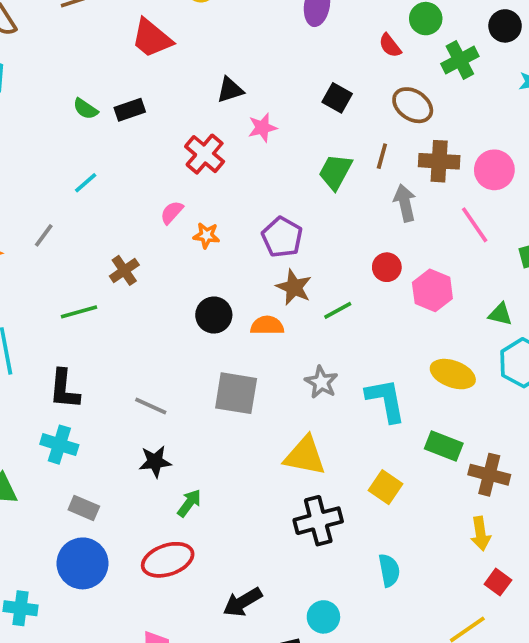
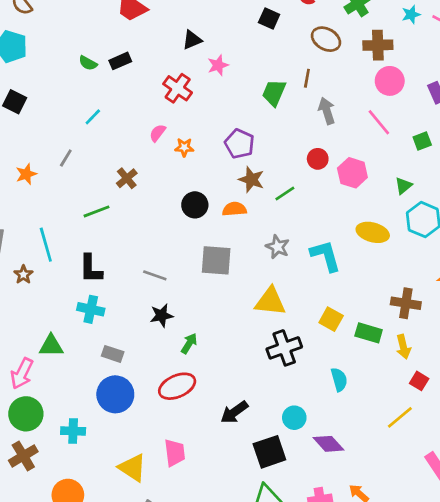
black square: (337, 98) -> (269, 19), moved
brown cross: (439, 161) -> (378, 45), moved
green triangle: (500, 314) -> (403, 186), turned -48
green rectangle: (444, 446) -> (369, 333), moved

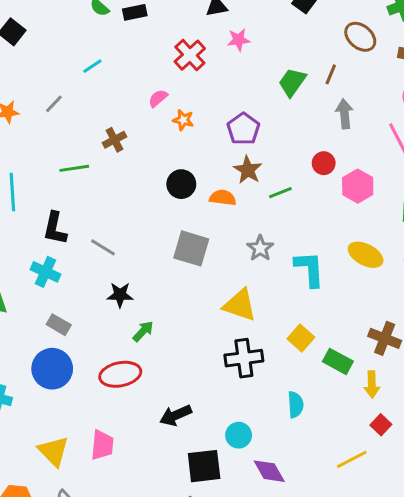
gray line: (155, 275) -> (103, 247), moved

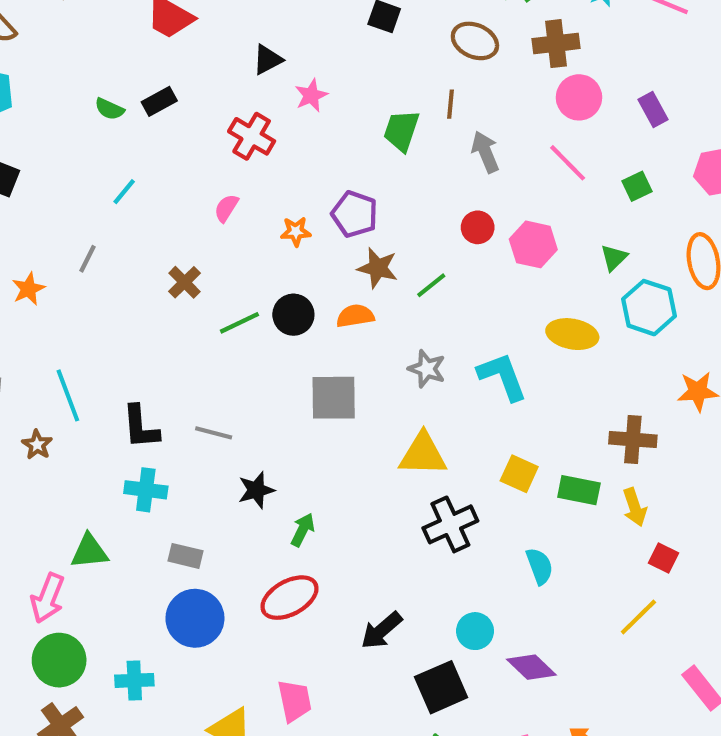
orange star: (183, 120) -> (296, 232), moved
green line: (74, 168) -> (239, 323), moved

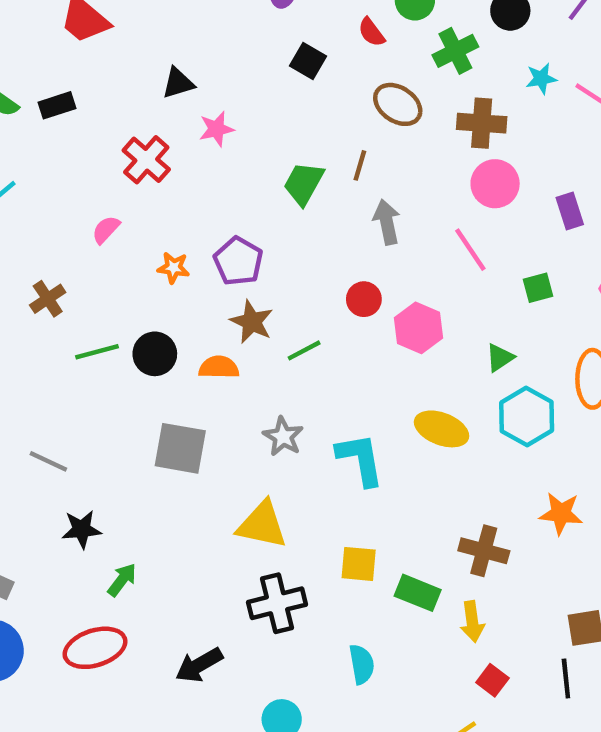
yellow square: (519, 474) -> (359, 564), turned -30
black arrow: (381, 630) -> (199, 665), moved

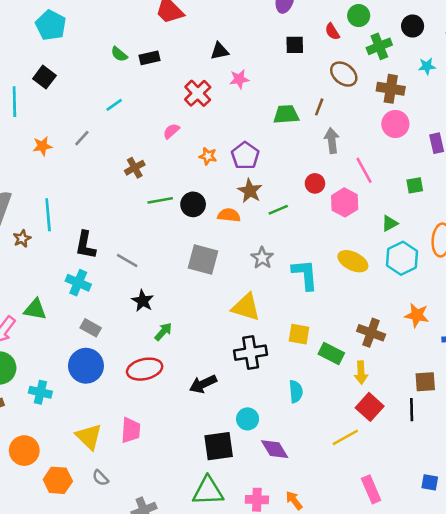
black square: (308, 61) -> (295, 45), turned -36
green trapezoid: (304, 183) -> (286, 114), turned 52
pink line: (470, 250) -> (364, 170), moved
black star: (82, 529) -> (143, 301), turned 30
red square: (492, 680) -> (370, 407), size x1.5

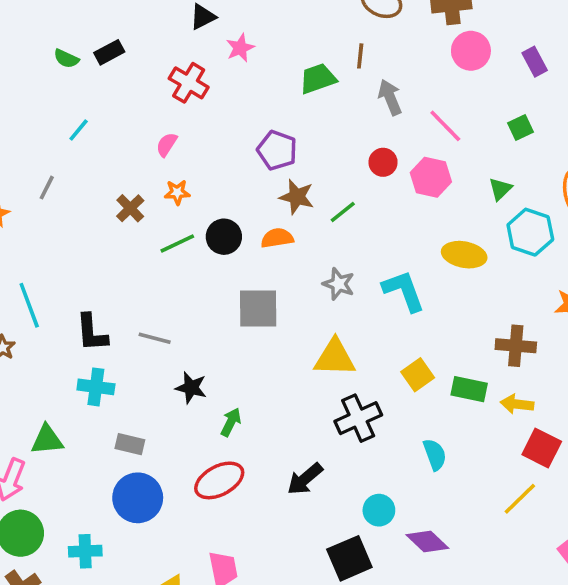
orange star: (208, 156) -> (177, 192), moved
yellow square: (299, 334) -> (418, 375), turned -30
yellow arrow: (361, 373) -> (517, 404), turned 115

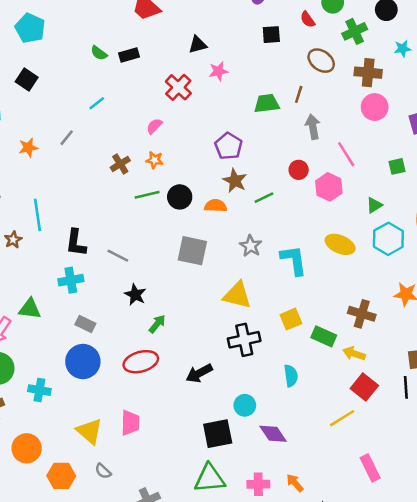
cyan cross: (96, 387) -> (71, 280), turned -30

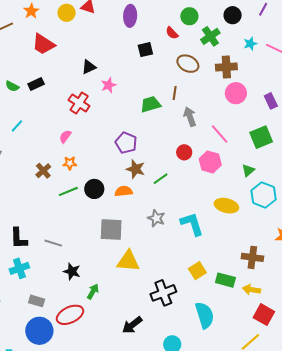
green square: (397, 166) -> (261, 137), size x1.6
yellow triangle: (237, 295) -> (128, 261), moved
red ellipse: (141, 362) -> (70, 315), moved
cyan semicircle: (291, 376) -> (205, 315), size x1.5

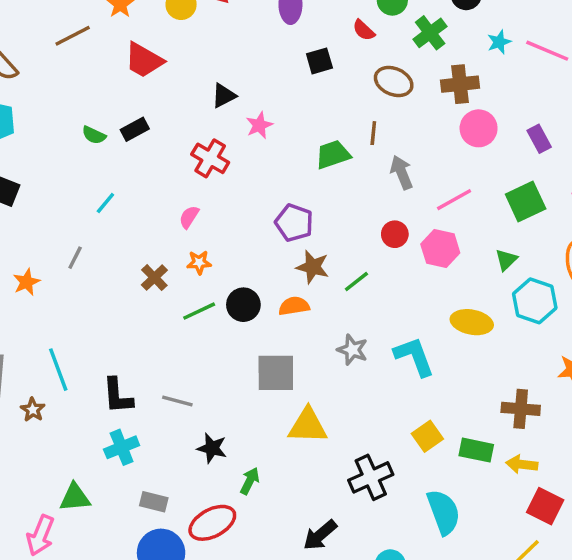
pink line: (220, 134) -> (454, 200), turned -75

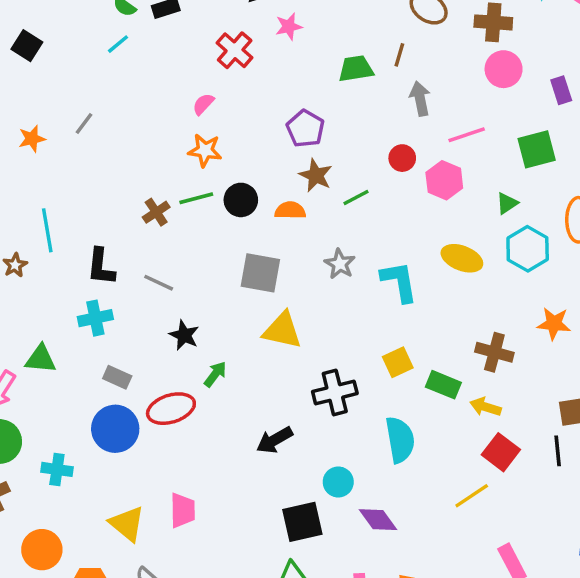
cyan line: (105, 203) -> (118, 44), moved
orange star: (199, 262) -> (205, 150), size x1.4
brown cross: (154, 278) -> (156, 212), moved

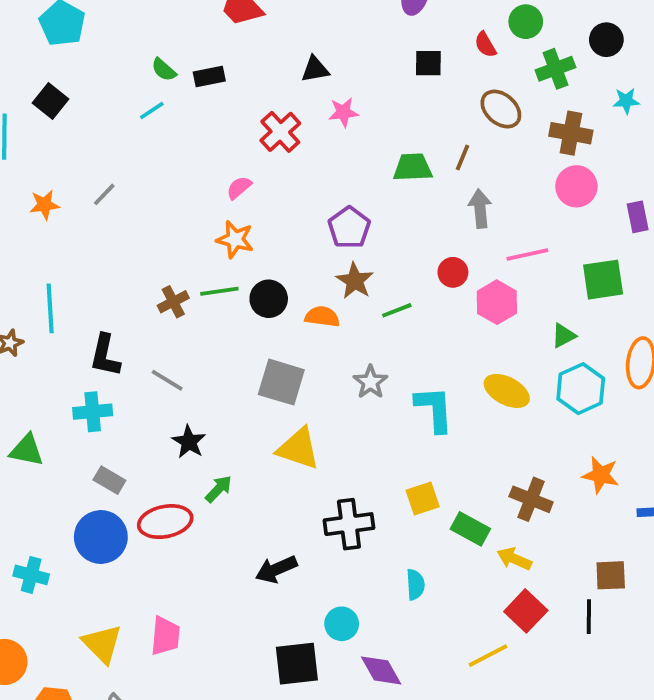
cyan semicircle: (400, 440) -> (415, 585), size x0.6

